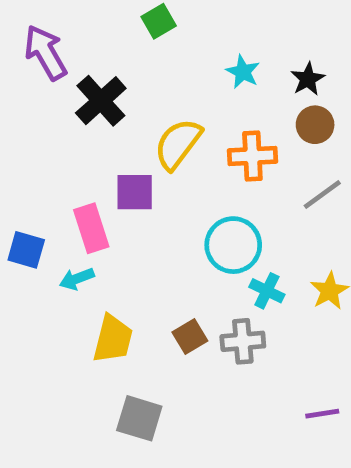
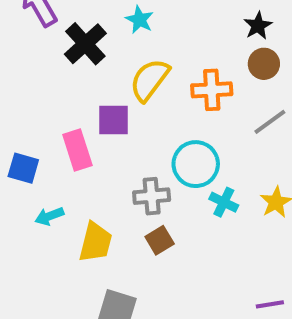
cyan star: (243, 72) -> (140, 20), moved
cyan arrow: (77, 279) -> (49, 216), moved
gray cross: (243, 341) -> (152, 196), moved

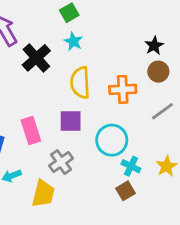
yellow semicircle: (150, 80) -> (80, 83), turned -40
purple square: (113, 120) -> (71, 121), moved
gray cross: (152, 196) -> (61, 162), moved, turned -30
brown square: (160, 240) -> (125, 191), moved

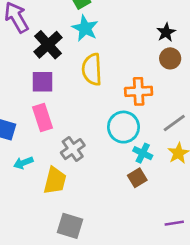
cyan star: (73, 41) -> (85, 28), size x1.4
orange cross: (123, 89) -> (139, 91), moved
gray line: (162, 111) -> (174, 123), moved
purple square: (71, 121) -> (43, 82), moved

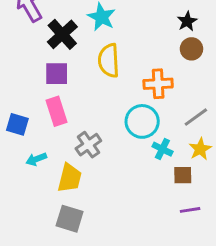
brown square: (137, 178) -> (183, 175), moved, turned 30
purple line: (174, 223) -> (190, 210), moved
gray square: (70, 226) -> (70, 219), moved

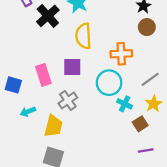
purple square: (57, 74) -> (72, 67), moved
brown square: (183, 175) -> (140, 124), turned -32

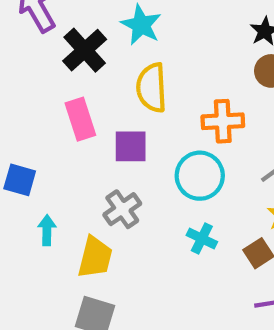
pink rectangle: (43, 75) -> (80, 119), moved
cyan cross: (125, 104) -> (202, 238), moved
cyan arrow: (28, 112) -> (47, 230), turned 112

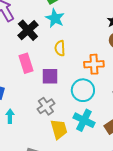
yellow semicircle: (152, 88) -> (60, 48), size x0.7
cyan cross: (202, 238) -> (84, 120), size x1.5
yellow trapezoid: (95, 257) -> (59, 129), moved, turned -30

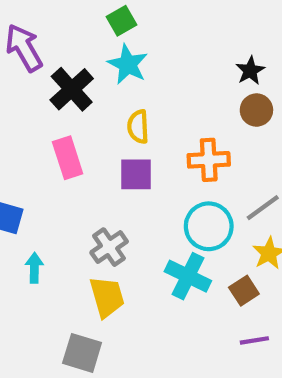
purple square: (50, 76) -> (136, 174), moved
cyan circle: (83, 90) -> (209, 226), moved
yellow trapezoid: (59, 129) -> (107, 297), moved

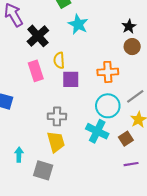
cyan star: (128, 64) -> (78, 24), moved
yellow semicircle: (138, 127) -> (59, 60), moved
gray cross: (109, 247) -> (57, 116), turned 36
cyan arrow: (34, 268) -> (19, 155), moved

